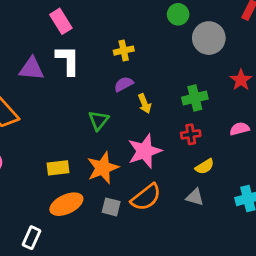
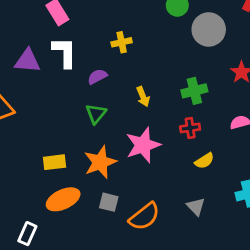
purple semicircle: (124, 84) -> (97, 77), moved
orange semicircle: (146, 197) -> (144, 216), moved
gray triangle: (195, 197) -> (196, 206), moved, turned 30

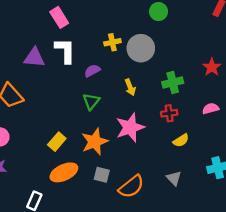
gray circle: (209, 29) -> (141, 48), moved
yellow rectangle: (55, 162) -> (57, 142), turned -42

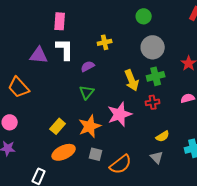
pink rectangle: (59, 17) -> (60, 21), turned 36
gray circle: (141, 48) -> (153, 47), moved
yellow arrow: (130, 87) -> (132, 80), moved, size x1.5
yellow semicircle: (181, 140) -> (163, 136), moved

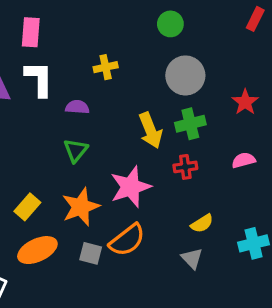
purple semicircle: (88, 66) -> (77, 107), turned 32
orange semicircle: (121, 164) -> (127, 240), moved

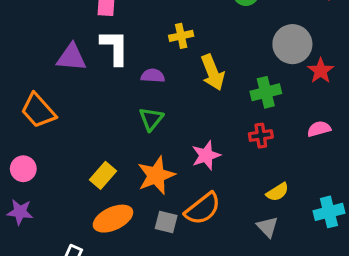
gray circle: (185, 75) -> (292, 44), moved
yellow arrow: (150, 130) -> (213, 72), moved
pink star: (131, 187) -> (206, 155), size x0.7

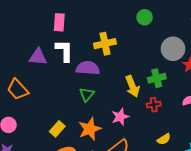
yellow cross: (181, 36) -> (105, 44), size x1.5
yellow arrow: (213, 72) -> (132, 86), moved
purple semicircle: (153, 76) -> (88, 68), size x1.6

